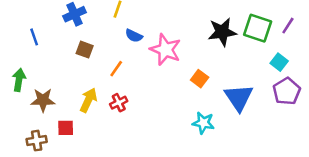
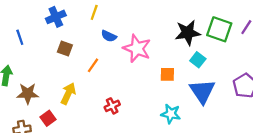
cyan square: (279, 62) -> (198, 60), moved
orange square: (200, 79) -> (167, 74), turned -35
red cross: (119, 103) -> (112, 106), moved
red square: (66, 128) -> (48, 118), turned -35

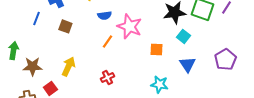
blue semicircle: (109, 36) -> (104, 15), turned -32
blue line: (20, 37) -> (36, 18), moved, turned 40
orange line: (93, 65) -> (107, 41), moved
blue triangle: (202, 91) -> (187, 64), size x0.7

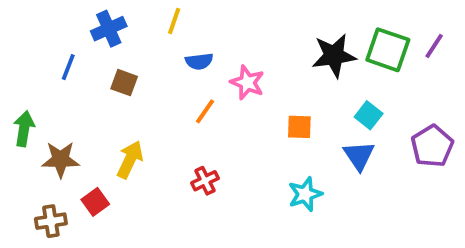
pink star: (129, 26) -> (247, 83), size x0.7
cyan square: (183, 36) -> (369, 115), moved
cyan star: (159, 84) -> (305, 194), turned -30

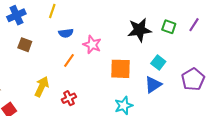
green square: (388, 50) -> (169, 27), size x0.6
orange square: (299, 127) -> (121, 69), size x1.5
blue triangle: (359, 156) -> (153, 85), turned 30
yellow arrow: (130, 160) -> (42, 87), moved

